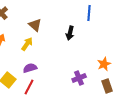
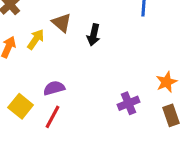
black arrow: (70, 33) -> (94, 35), moved
yellow arrow: (27, 44) -> (36, 39), moved

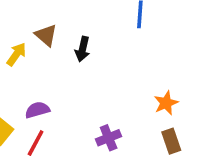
purple cross: (128, 103) -> (109, 138), moved

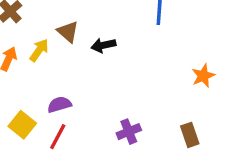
black arrow: (82, 49) -> (103, 45), turned 65
orange star: (166, 103) -> (203, 76), moved

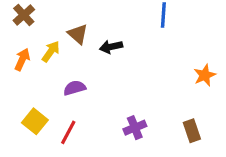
purple semicircle: (59, 104) -> (75, 88), moved

